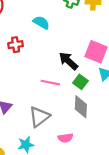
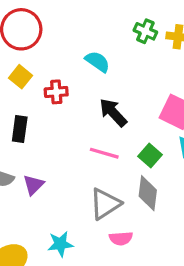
black arrow: (68, 61) -> (113, 112), moved
gray triangle: (39, 117) -> (105, 204), moved

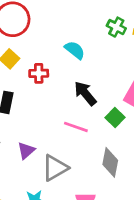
green square: (150, 156) -> (115, 118), moved
purple triangle: (34, 185) -> (26, 151), moved
gray triangle: (105, 204) -> (55, 168), moved

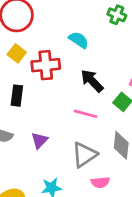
red cross: (39, 73) -> (46, 65), size x1.5
gray triangle: (55, 168) -> (84, 155), moved

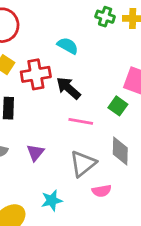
black arrow: (92, 81) -> (68, 88), moved

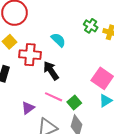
green square: (118, 106) -> (74, 102), moved
purple triangle: (35, 152) -> (28, 108), moved

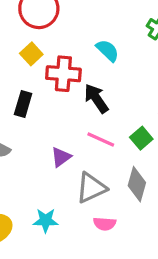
green square: (74, 102) -> (141, 138), moved

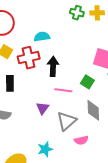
cyan semicircle: (108, 50) -> (42, 37), moved, turned -35
black arrow: (96, 98) -> (53, 66), turned 54

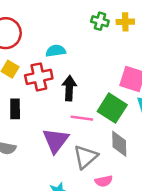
green square: (87, 82) -> (112, 108), size x1.6
purple triangle: (43, 108) -> (56, 140), size x1.6

